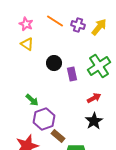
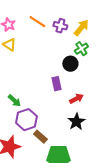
black circle: (54, 63) -> (70, 64), moved
green cross: (99, 66) -> (81, 49), moved, size x0.6
purple rectangle: (72, 74) -> (56, 84), moved

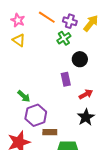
green cross: (81, 49) -> (64, 38), moved
brown rectangle: (40, 137) -> (50, 132), turned -40

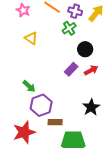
yellow triangle: (19, 40) -> (31, 38), moved
purple rectangle: (66, 79) -> (71, 69), turned 56
red arrow: (86, 94) -> (91, 70), moved

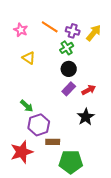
black circle: (85, 49) -> (69, 69), moved
black star: (91, 107) -> (86, 117), moved

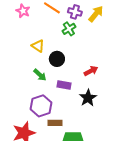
yellow triangle: (29, 58) -> (38, 46), moved
black circle: (69, 69) -> (57, 59), moved
purple rectangle: (69, 89) -> (64, 85), moved, turned 56
green arrow: (27, 106) -> (40, 75), moved

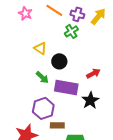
purple rectangle: (64, 85) -> (66, 87), size x1.6

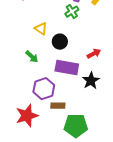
green arrow: (42, 77) -> (32, 57), moved

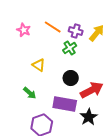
black circle: (60, 42) -> (71, 78), moved
red arrow: (94, 54) -> (92, 90), size x1.6

